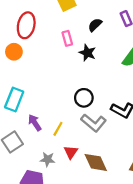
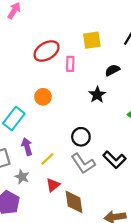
red ellipse: (26, 25) -> (46, 51), turned 30
pink rectangle: (67, 38) -> (70, 64), moved
orange circle: (14, 52) -> (43, 97), moved
gray star: (48, 159) -> (22, 177), moved

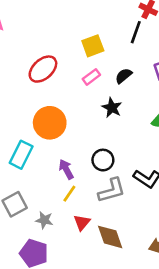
pink rectangle: (70, 64) -> (91, 77), moved, turned 64
orange circle: (43, 97) -> (50, 123), size x1.6
purple arrow: (27, 147) -> (66, 169), moved
gray L-shape: (83, 163) -> (112, 190), turned -60

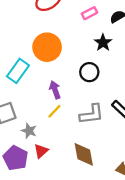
black circle: (103, 160) -> (89, 72), moved
red triangle: (82, 222) -> (41, 151), moved

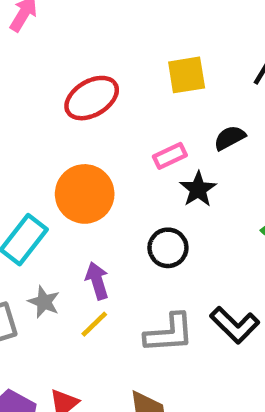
pink rectangle: (89, 13) -> (170, 156), moved
gray star: (29, 131) -> (44, 302), moved

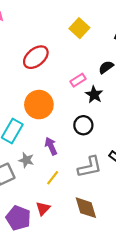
yellow square: (187, 75) -> (79, 28), moved, turned -30
yellow line: (94, 324) -> (53, 178), moved

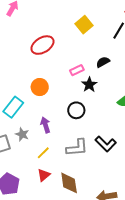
orange circle: (39, 105) -> (40, 87), size x0.7
red triangle: (43, 208) -> (44, 175), moved

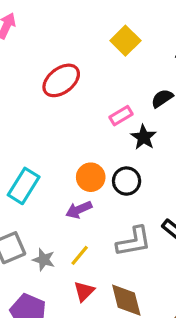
orange circle: (40, 87) -> (91, 177), moved
purple arrow: (45, 125) -> (79, 210), turned -91
gray star: (22, 134) -> (44, 260), moved

